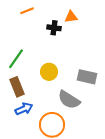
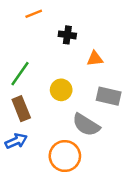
orange triangle: (71, 17) -> (95, 59), moved
blue arrow: (24, 109) -> (16, 141), moved

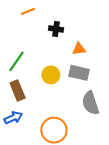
gray rectangle: (109, 96) -> (79, 73), moved
gray semicircle: (86, 125) -> (90, 103), moved, turned 40

